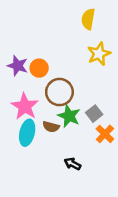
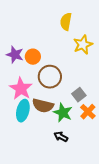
yellow semicircle: (88, 19) -> (66, 22), moved
green star: (69, 116) -> (63, 113), moved
brown semicircle: (51, 127) -> (43, 106), size x1.5

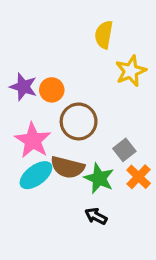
cyan ellipse: (23, 111) -> (36, 175), turned 40

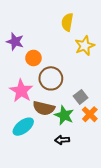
purple star: (23, 87) -> (15, 42), moved
cyan ellipse: (36, 175) -> (23, 127), moved
black arrow: (96, 216) -> (62, 140), turned -32

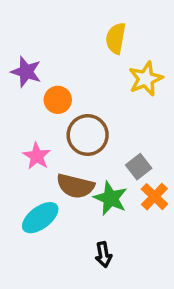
pink star: (21, 91) -> (37, 156), size x0.7
black arrow: (62, 140) -> (103, 255), moved, turned -96

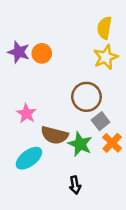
yellow semicircle: (116, 38) -> (104, 28), moved
orange circle: (58, 100) -> (42, 53), moved
brown circle: (88, 135) -> (86, 97), moved

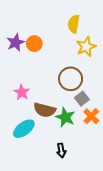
yellow semicircle: (104, 28) -> (74, 24), moved
purple star: (19, 52) -> (16, 43), turned 30

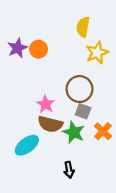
pink star: (22, 92) -> (46, 104), moved
gray square: (82, 99) -> (83, 111), moved, turned -32

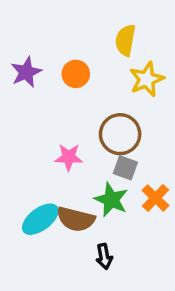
orange circle: (39, 49) -> (76, 74), moved
pink star: (46, 104) -> (69, 157), turned -30
brown semicircle: (50, 124) -> (76, 219), moved

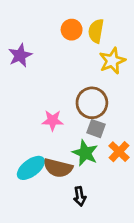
orange circle: (76, 74) -> (72, 30), moved

